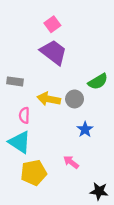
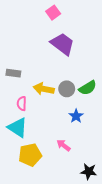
pink square: (52, 24) -> (53, 13), moved
purple trapezoid: (53, 52) -> (63, 44), moved
green semicircle: (98, 81) -> (88, 88), moved

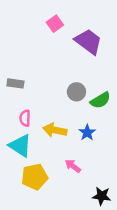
pink square: (53, 13) -> (55, 24), moved
purple trapezoid: (63, 44) -> (88, 42), moved
yellow arrow: (44, 89) -> (55, 130), moved
gray circle: (67, 89) -> (76, 92), moved

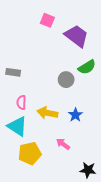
pink square: (55, 24) -> (47, 20), turned -32
green semicircle: (100, 100) -> (87, 67), moved

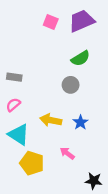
purple trapezoid: (76, 36) -> (82, 21), moved, turned -60
green semicircle: (87, 67) -> (80, 58), moved
pink semicircle: (21, 102) -> (13, 105), moved, turned 48
yellow pentagon: (30, 153) -> (32, 163), turned 30

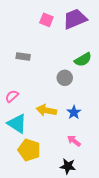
green semicircle: (80, 58) -> (83, 60), moved
gray rectangle: (14, 77) -> (23, 56), moved
pink arrow: (67, 153) -> (74, 141), moved
black star: (94, 181) -> (68, 166), moved

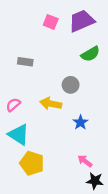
green semicircle: (83, 60) -> (90, 54), moved
yellow arrow: (46, 110) -> (51, 104), moved
pink arrow: (74, 141) -> (85, 161), moved
black star: (68, 166) -> (95, 181), moved

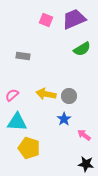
gray circle: (71, 85) -> (69, 96), moved
blue star: (80, 122) -> (64, 119), moved
cyan triangle: (19, 135) -> (17, 122), turned -30
pink arrow: (85, 161) -> (84, 135), moved

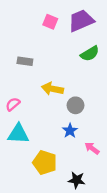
yellow arrow: (46, 94) -> (52, 89), moved
yellow pentagon: (29, 148) -> (45, 162), moved
black star: (86, 164) -> (77, 180), moved

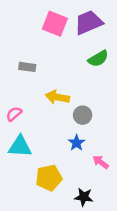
pink square: (50, 22) -> (55, 24), size x1.5
yellow pentagon: (45, 162) -> (49, 178), turned -30

